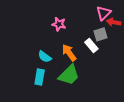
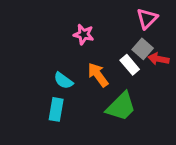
red arrow: (114, 22) -> (159, 59), moved
gray square: (101, 34) -> (143, 49), turned -32
green trapezoid: (69, 75) -> (121, 107), moved

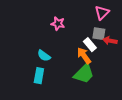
gray square: (143, 49) -> (99, 34), turned -32
orange arrow: (98, 75) -> (84, 56), moved

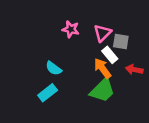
pink triangle: (102, 13) -> (102, 33), moved
red arrow: (110, 41) -> (134, 70), moved
cyan rectangle: (39, 76) -> (48, 93), turned 42

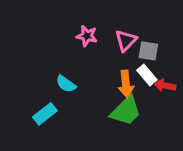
white rectangle: (110, 55) -> (147, 75), moved
orange arrow: (102, 68) -> (126, 84), turned -150
cyan rectangle: (48, 93) -> (45, 114), moved

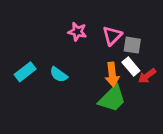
red arrow: (165, 85) -> (147, 76), turned -48
cyan rectangle: (45, 114) -> (25, 72), moved

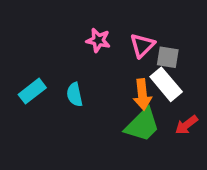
white rectangle: (131, 66) -> (166, 84), size x1.4
cyan semicircle: (59, 75) -> (75, 95), turned 42
red arrow: (147, 76) -> (186, 125), moved

